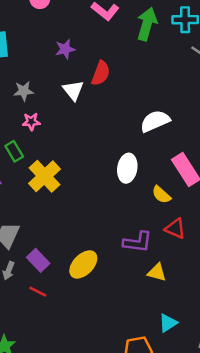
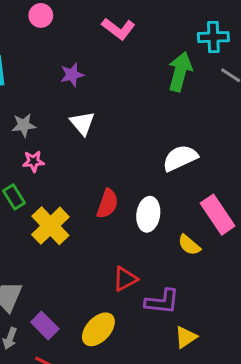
green arrow: (147, 24) -> (180, 72), moved
red semicircle: (101, 73) -> (107, 204), moved
red triangle: (175, 229) -> (125, 279), moved, turned -50
yellow triangle: (157, 272) -> (186, 337), turned -48

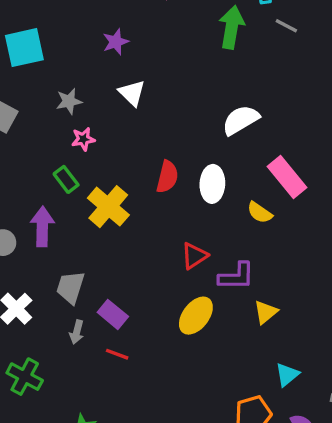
yellow ellipse: (98, 329) -> (196, 316), moved

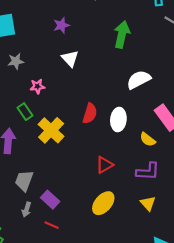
green arrow: (232, 27) -> (122, 34), moved
gray star: (69, 101) -> (16, 61), moved
purple L-shape: (236, 276) -> (148, 171), moved
yellow triangle: (266, 312) -> (148, 203), turned -35

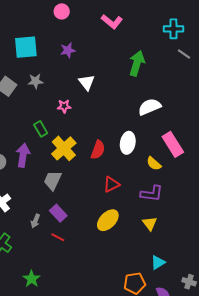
purple star: (61, 25) -> (68, 50), moved
pink star: (37, 86) -> (64, 106), moved
red semicircle: (90, 113) -> (98, 150), moved
gray trapezoid: (24, 181) -> (53, 180), moved

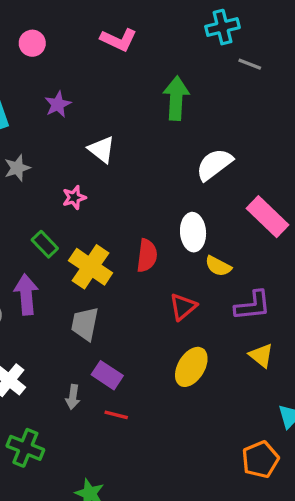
yellow semicircle: (154, 164) -> (218, 266), moved

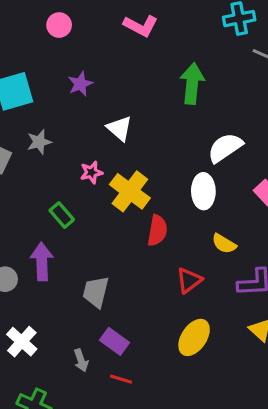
white ellipse: (193, 232) -> (203, 191), moved
yellow cross: (91, 267) -> (130, 191), moved
gray arrow: (73, 397) -> (81, 360), turned -30

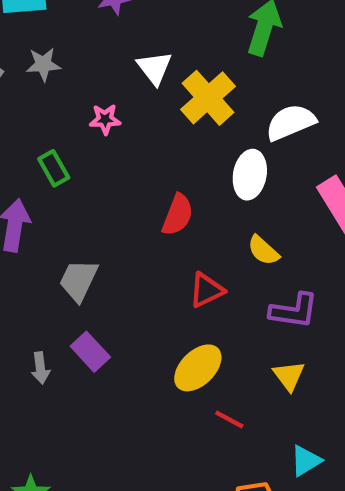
yellow cross: (130, 191) -> (208, 98), moved
red line: (121, 379) -> (229, 419), moved

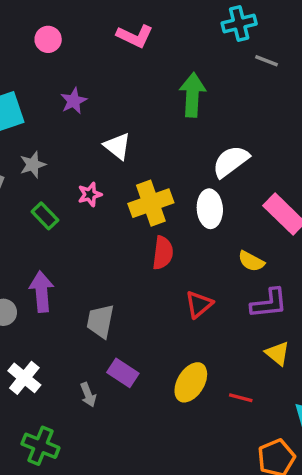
yellow cross: (208, 98) -> (151, 203), moved, turned 36
green rectangle: (54, 168) -> (45, 216), moved
yellow semicircle: (263, 250) -> (251, 261), moved
yellow ellipse: (198, 368) -> (191, 382), moved

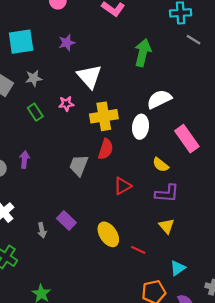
white triangle: (117, 146) -> (89, 76), size x1.4
purple arrow: (42, 292) -> (24, 160), size x0.7
gray trapezoid: (100, 321) -> (79, 165), moved
yellow ellipse: (191, 382) -> (108, 234), turned -75

